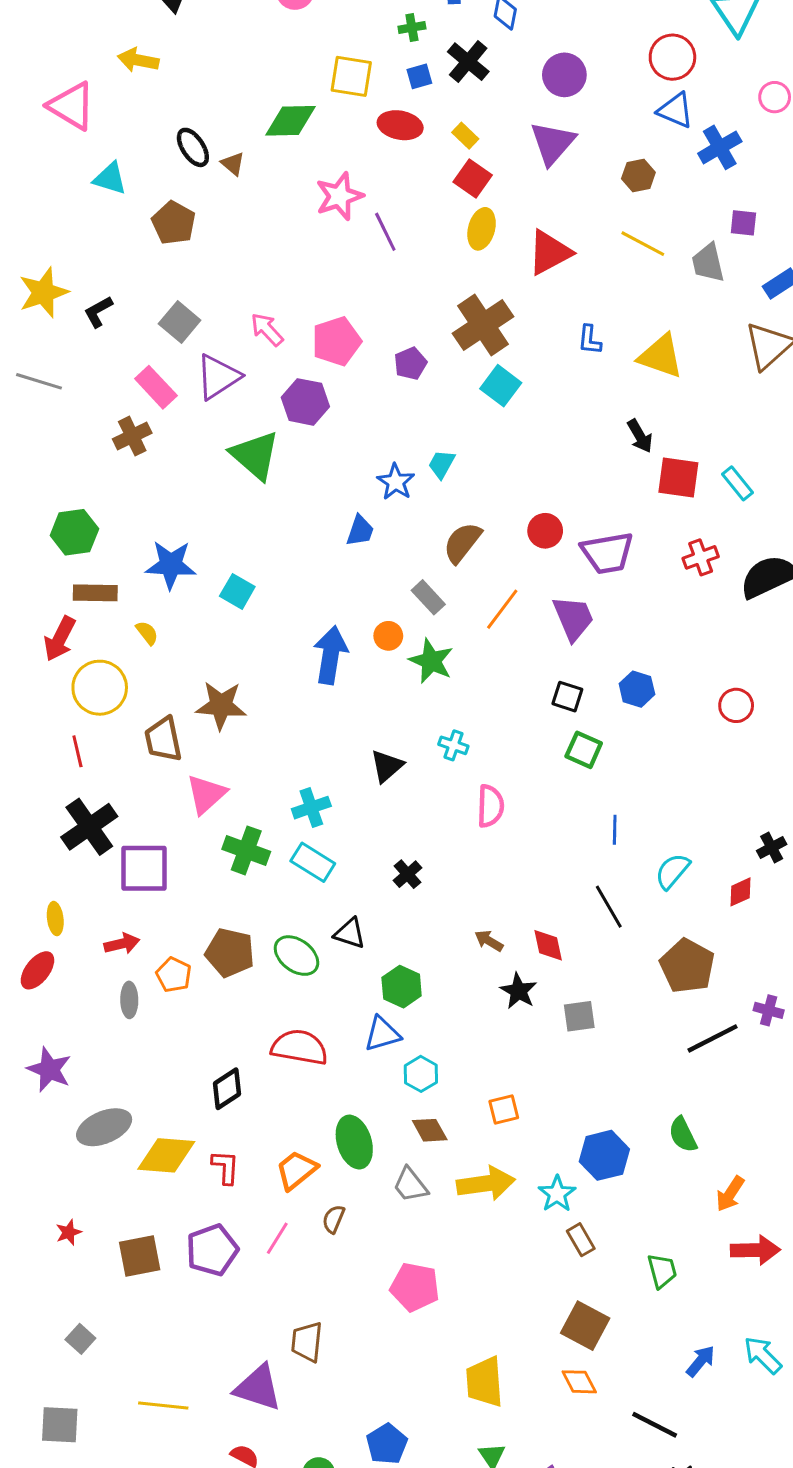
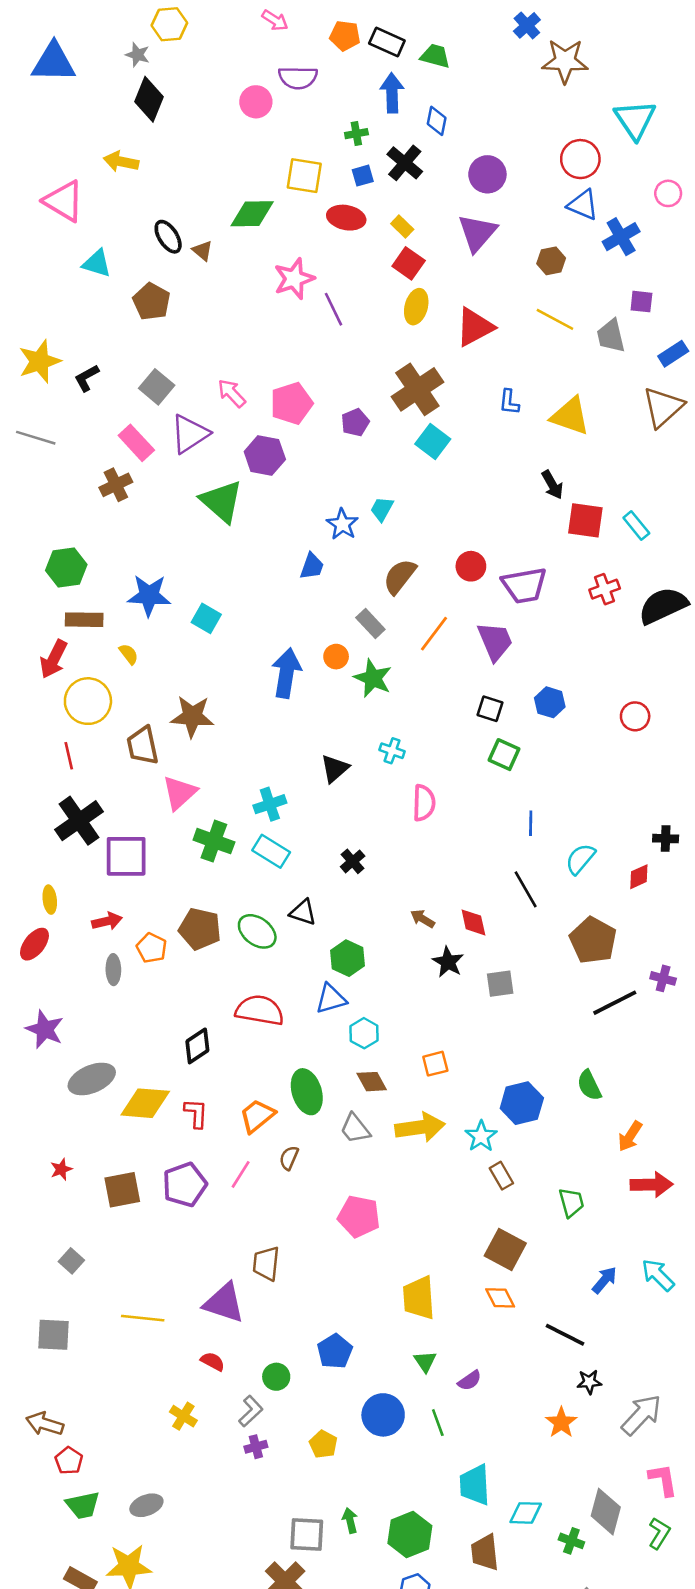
black cross: (772, 847) -> (666, 839), turned 30

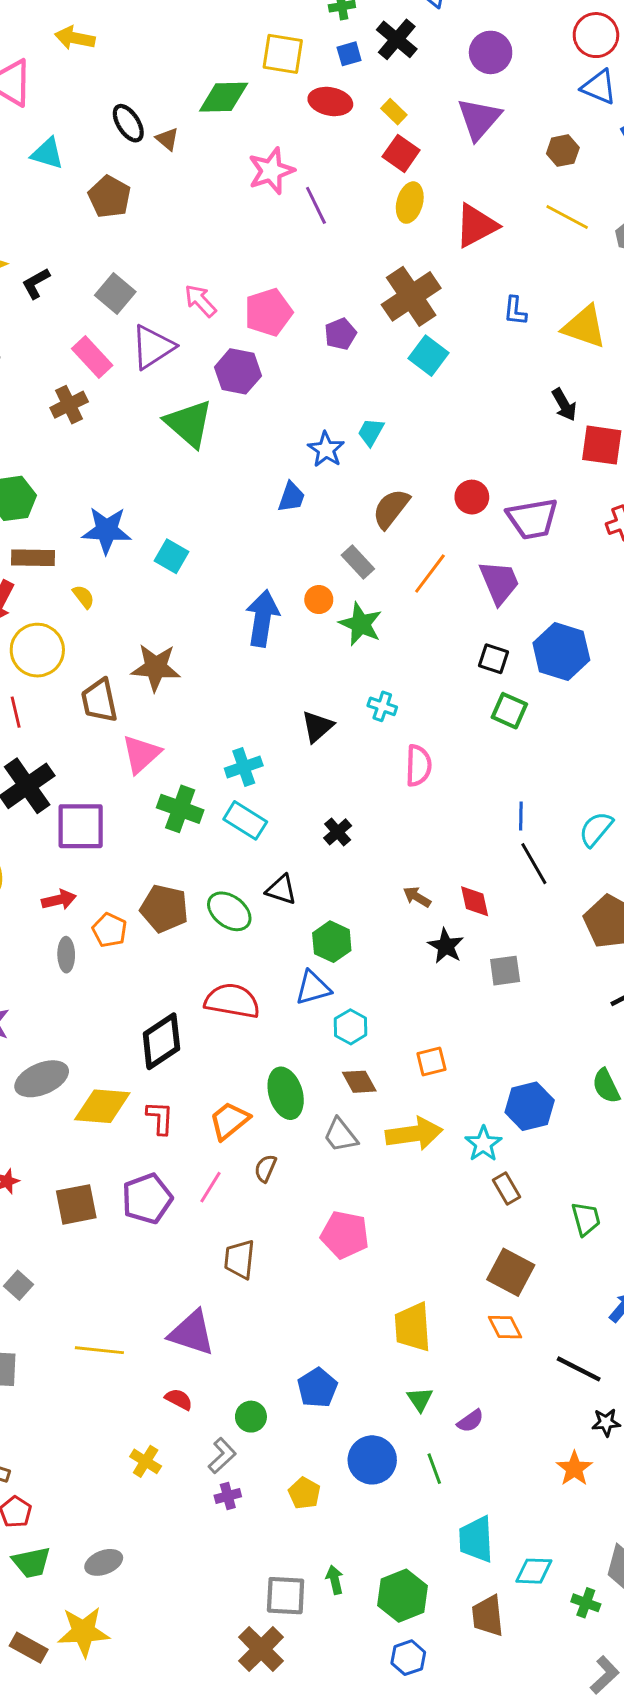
blue hexagon: (550, 702) -> (561, 652), size x1.6
blue line: (531, 823) -> (521, 816), moved
black diamond: (197, 1046) -> (161, 1041), size x1.4
brown trapezoid: (266, 1263) -> (239, 1259), moved

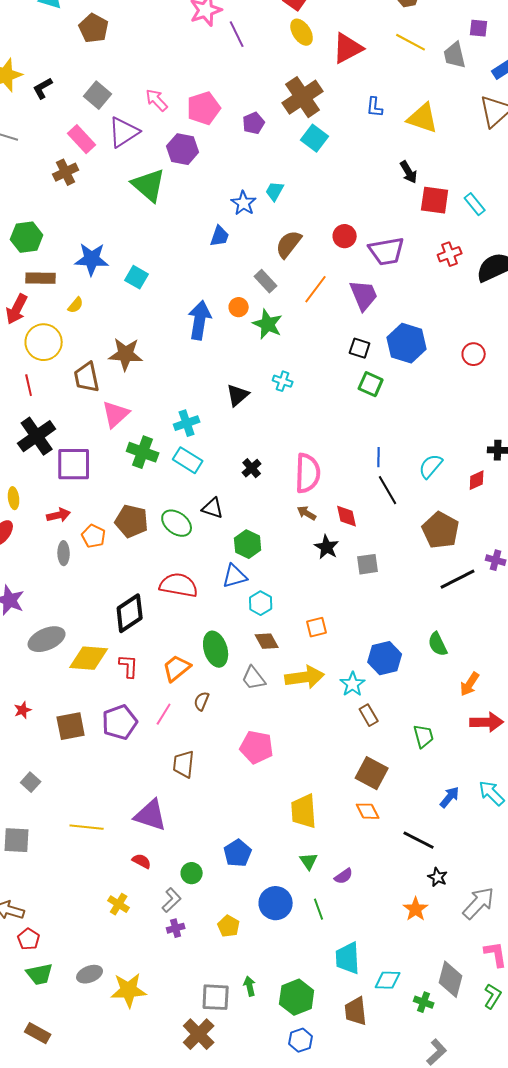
yellow ellipse: (410, 203) -> (302, 32), turned -48
yellow semicircle: (83, 597) -> (76, 305), turned 78
pink semicircle: (418, 766) -> (308, 473), moved, size x1.4
black star: (606, 1422) -> (438, 877), turned 30
yellow star: (83, 1632) -> (129, 990), moved

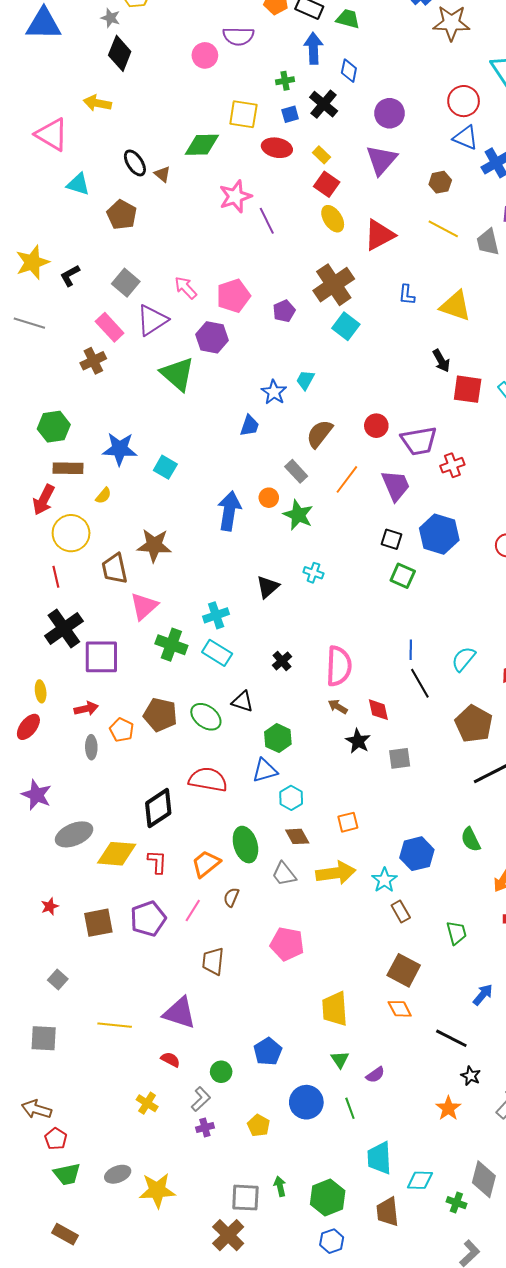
red cross: (450, 254) -> (452, 465), moved

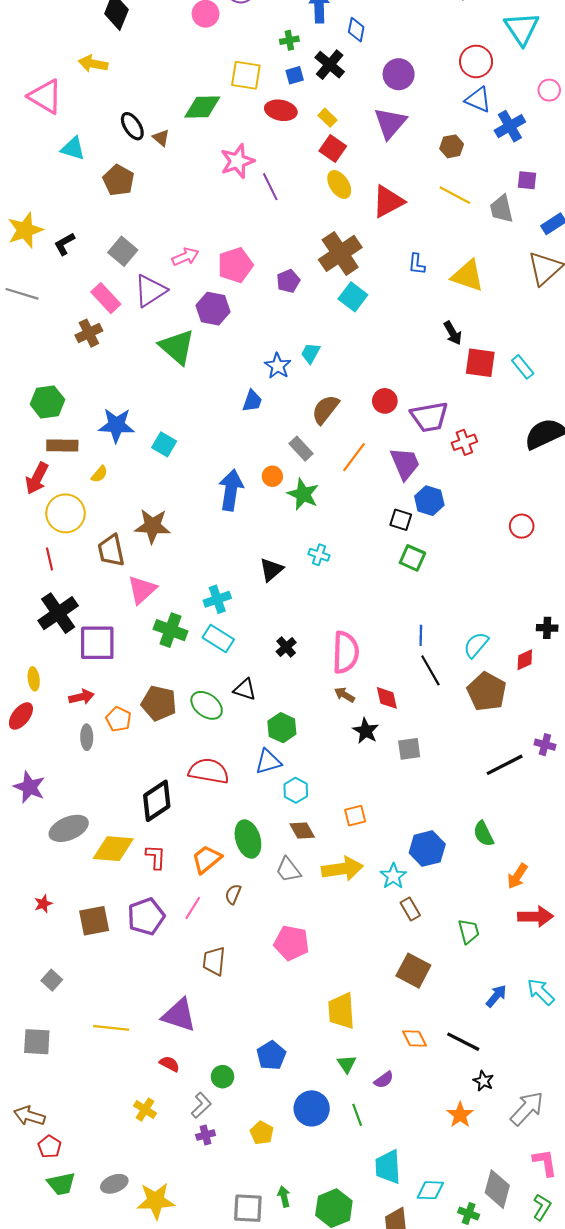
pink arrow: (186, 288) -> (185, 257), turned 110
blue hexagon: (439, 534) -> (429, 501), moved, size x0.7
brown pentagon: (474, 724) -> (487, 692), moved
orange diamond: (400, 1009) -> (415, 1038), moved

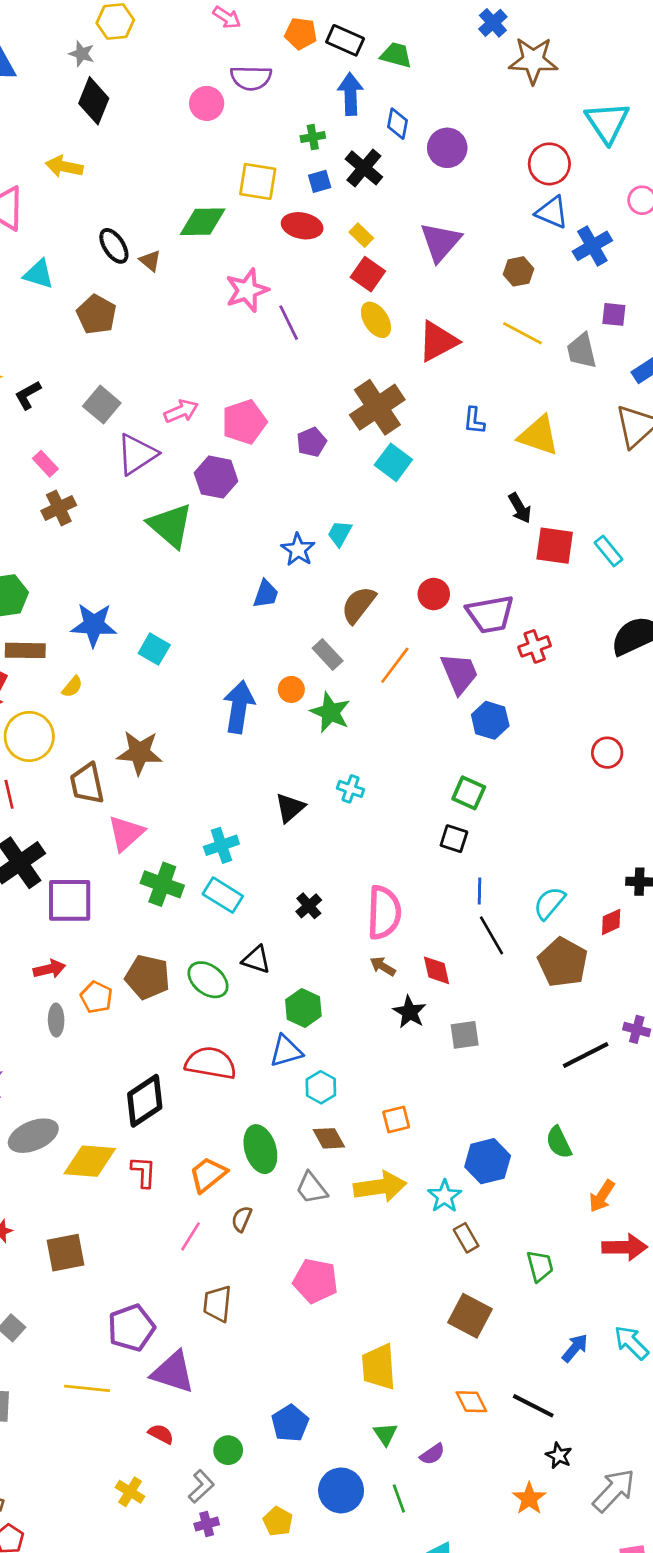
purple circle: (399, 74) -> (447, 148), moved
pink rectangle: (106, 298) -> (45, 464), moved, size x0.7
black square: (401, 520) -> (454, 839), moved
purple pentagon: (146, 916) -> (131, 1328), moved

